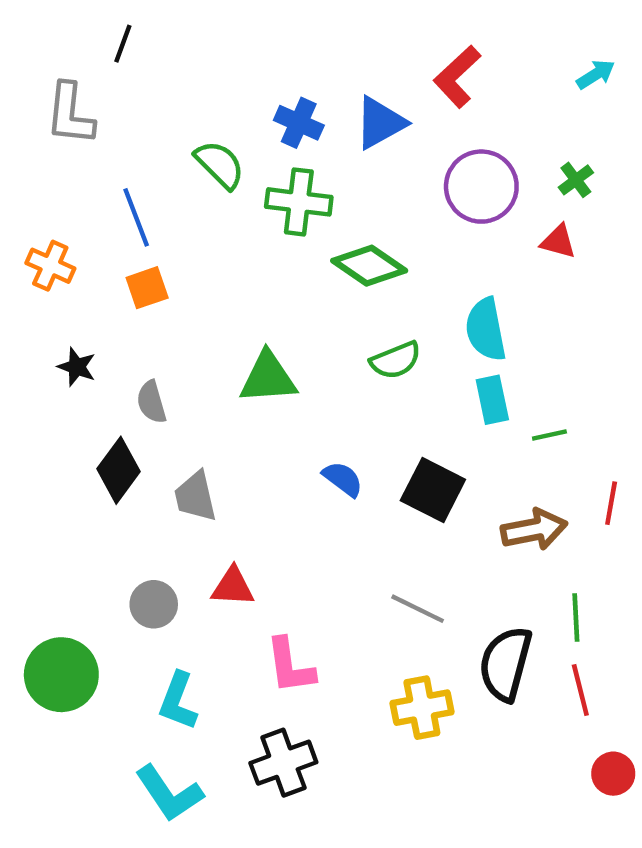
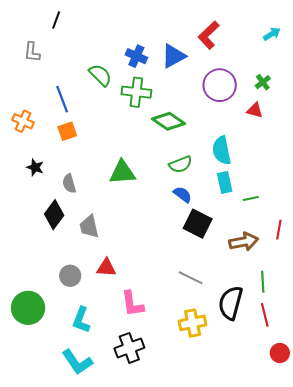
gray L-shape: (70, 114) -> (32, 52), size x0.7
blue semicircle: (343, 479) -> (183, 195), moved

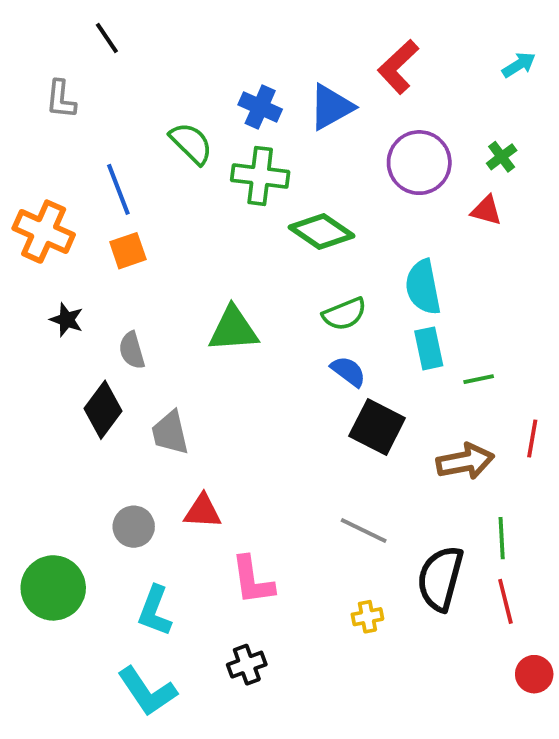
black line: (56, 20) -> (107, 38), turned -54
orange cross: (23, 121) -> (44, 232), size x1.4
yellow cross: (193, 323) -> (367, 617), size x0.6
black cross: (129, 348) -> (247, 665), size x0.7

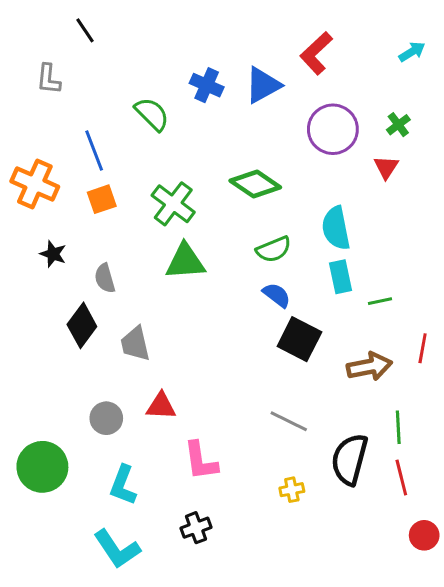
green cross: (260, 176) -> (173, 204), moved, turned 30
red triangle: (486, 210) -> (386, 167), turned 48

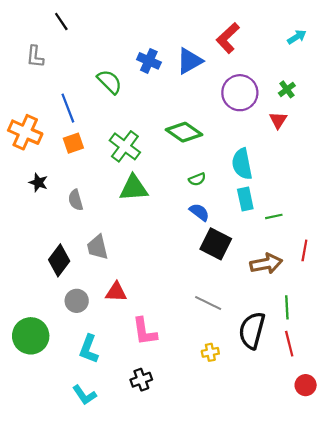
green semicircle: (274, 249) -> (197, 179), size x0.7
black diamond: (82, 325) -> (59, 260), moved
cyan L-shape: (117, 549) -> (84, 395), size x0.7

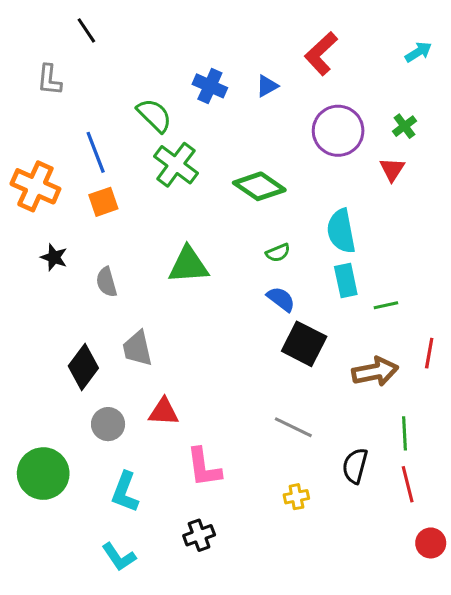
blue triangle: (189, 61) -> (267, 86), size x0.6
green cross: (125, 146) -> (176, 165), moved
black semicircle: (252, 330) -> (355, 466), size x0.7

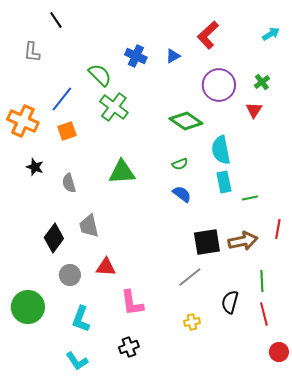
blue line: (96, 152) -> (62, 99), turned 60
green diamond: (259, 186) -> (186, 121), moved
black square: (304, 344) -> (207, 242), moved, turned -36
gray line: (293, 427) -> (190, 277), turned -65

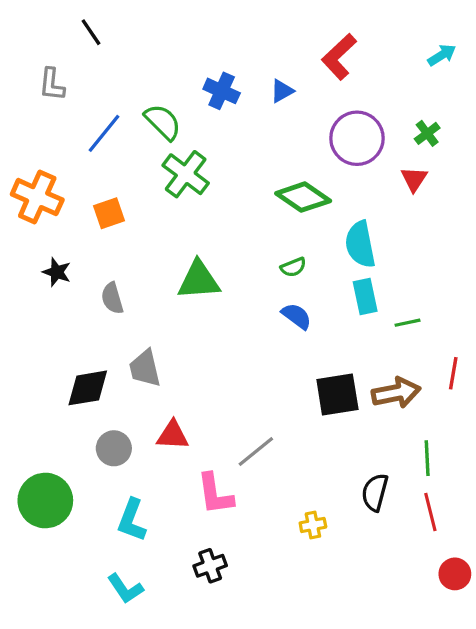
blue line: (62, 99) -> (104, 133), moved
black diamond: (54, 238) -> (88, 388), turned 44
gray line: (190, 277) -> (256, 452), moved

